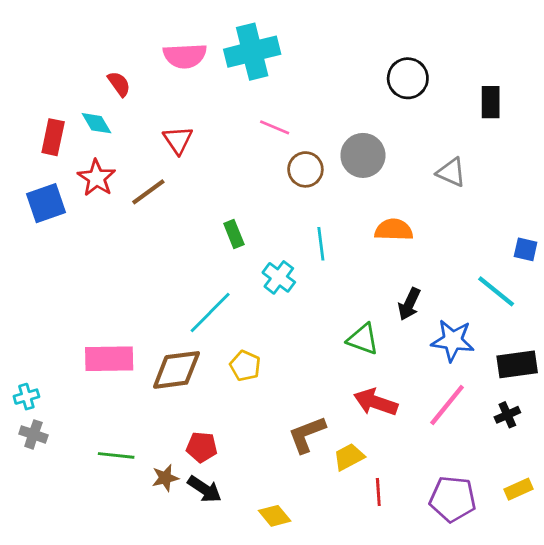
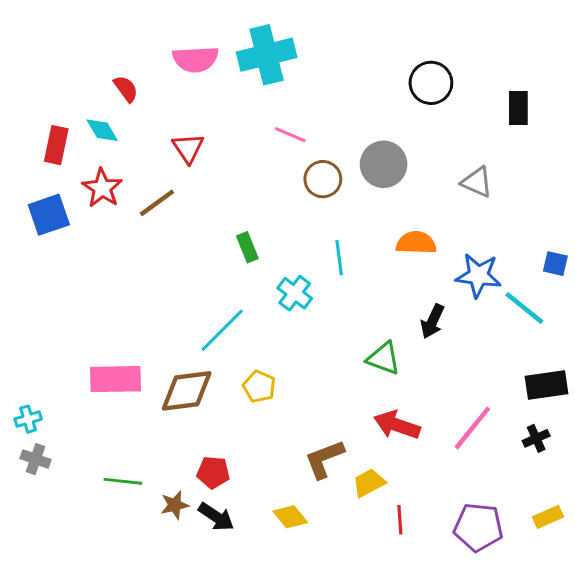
blue star: (453, 341) -> (478, 275), moved
yellow diamond: (275, 516) -> (290, 517), moved

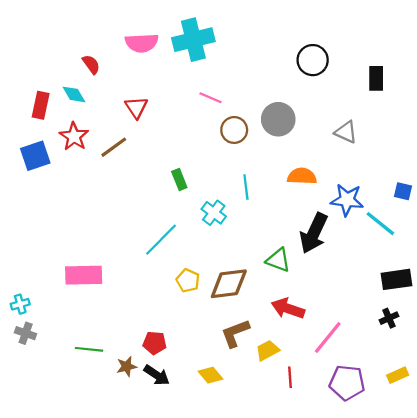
black arrow: (432, 321) -> (314, 233), size x1.6
brown diamond: (187, 391) -> (229, 284), moved
pink line: (472, 428) -> (328, 337), moved

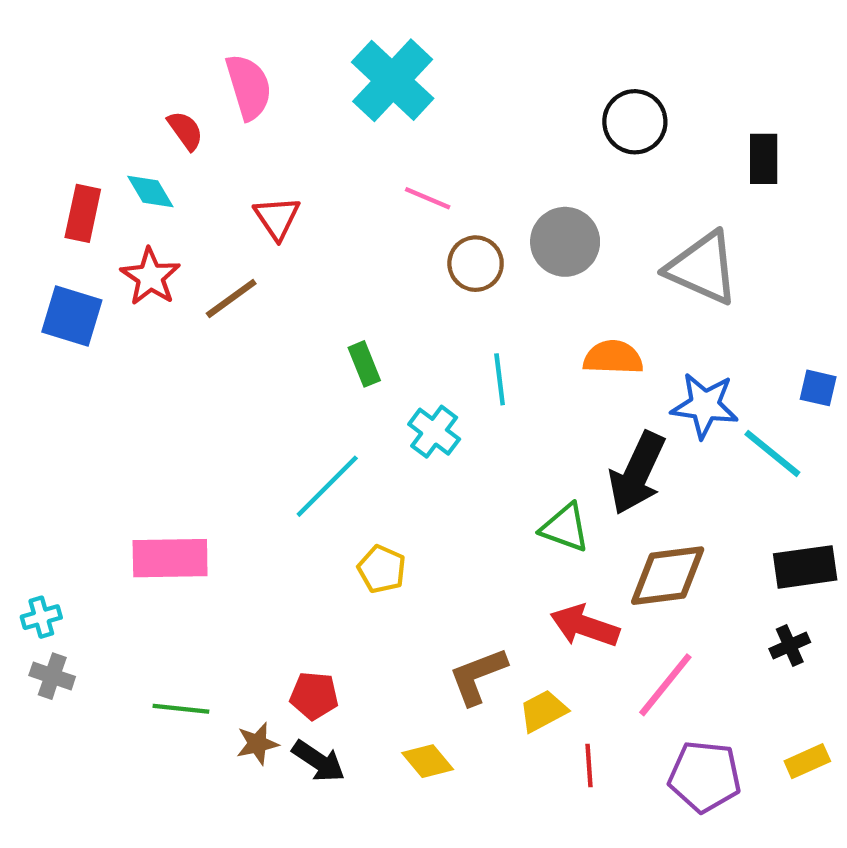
cyan cross: (193, 40) -> (393, 80), turned -33
pink semicircle: (142, 43) -> (249, 87), moved, turned -104
gray triangle: (346, 132) -> (703, 268), size x1.6
blue square: (35, 156) -> (72, 316), turned 36
brown diamond: (229, 284) -> (668, 576), moved

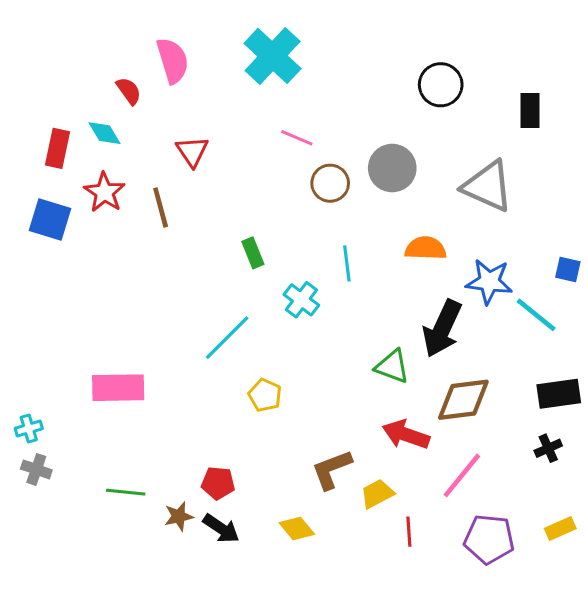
brown line: (231, 299) -> (161, 207), turned -69

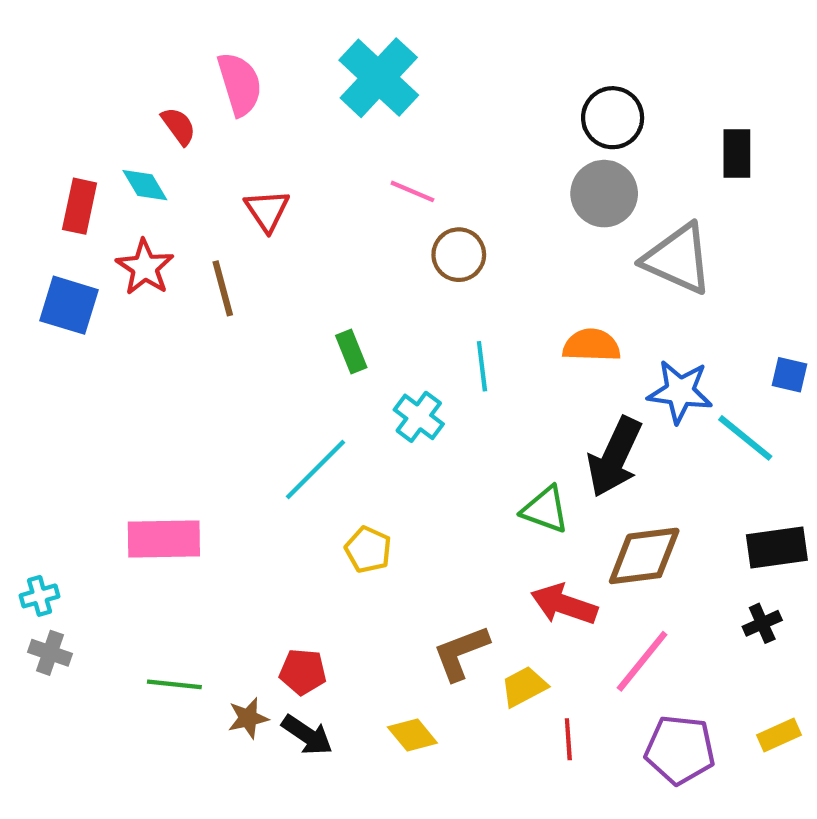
gray circle: (392, 168) -> (604, 194), moved

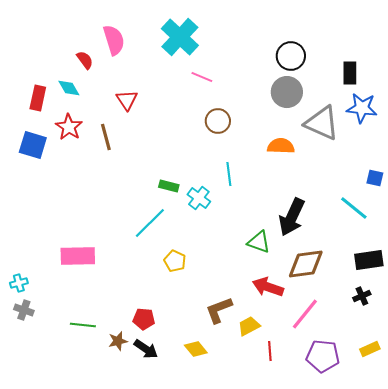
pink line: (412, 191) -> (202, 77), moved
orange semicircle: (591, 345) -> (281, 146), moved
green rectangle: (351, 352) -> (169, 186), moved, turned -54
blue star: (680, 392) -> (362, 108), moved

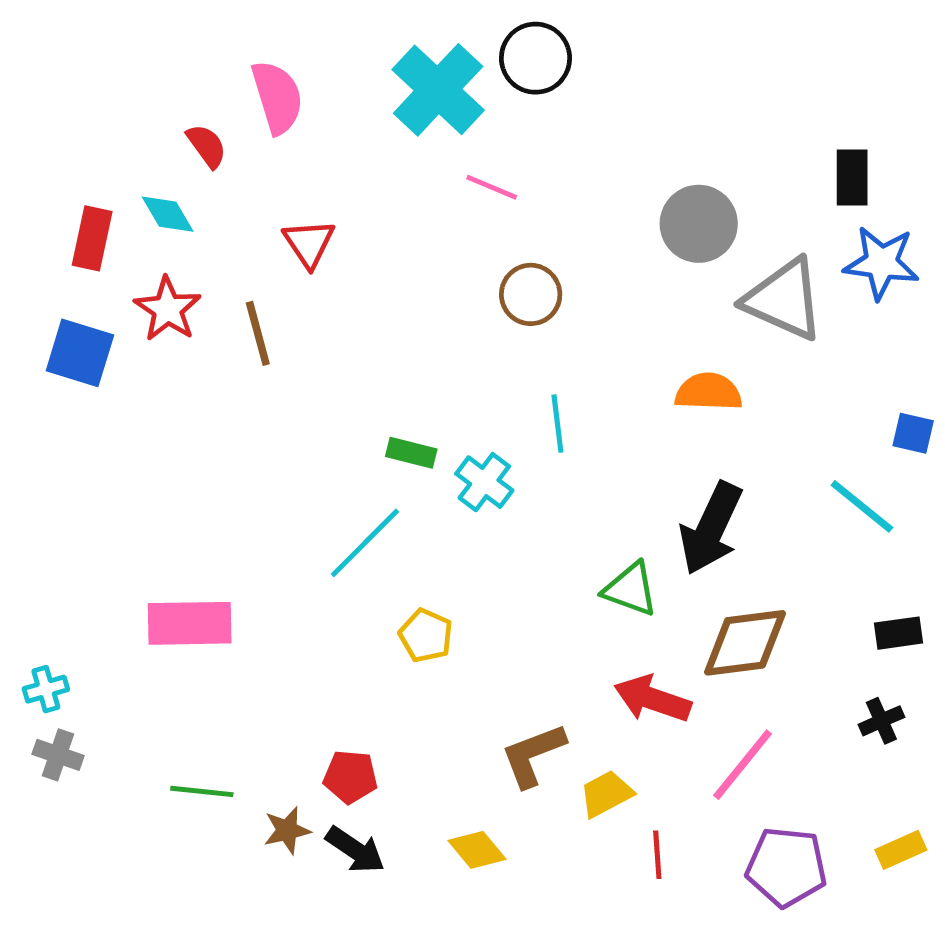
black circle: (291, 56) -> (535, 58), moved
orange semicircle: (281, 146) -> (708, 392), moved
black rectangle: (369, 260) -> (898, 633), size x0.7

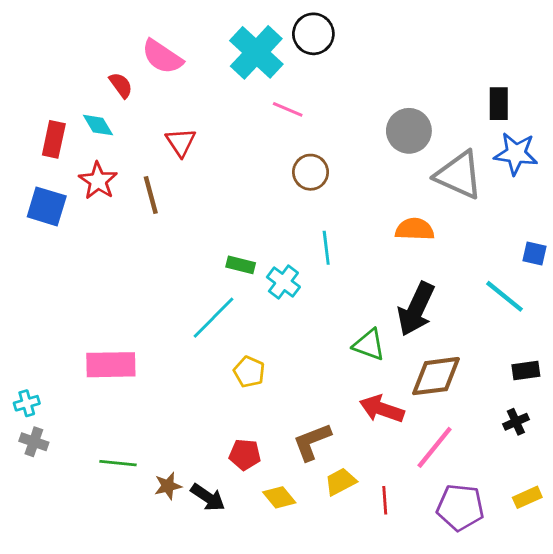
pink semicircle: (277, 97) -> (162, 57), turned 141
red pentagon: (350, 777) -> (245, 455), moved
yellow trapezoid: (606, 794) -> (340, 482), moved

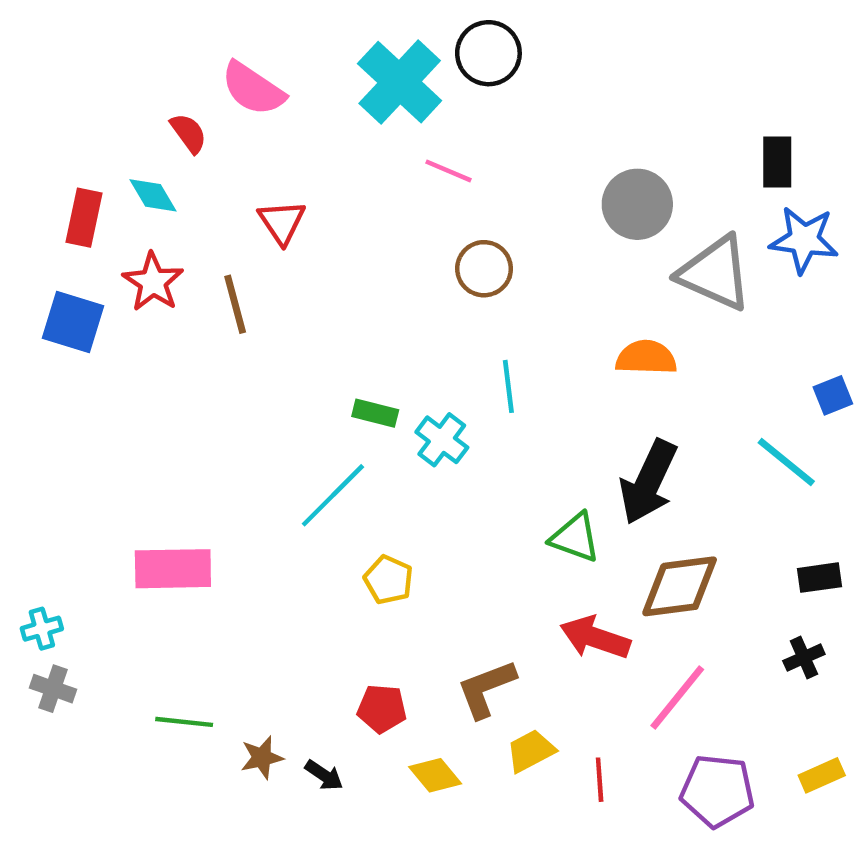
blue square: (534, 253) -> (833, 395), turned -35
black arrow: (208, 497) -> (324, 775), size x0.7

